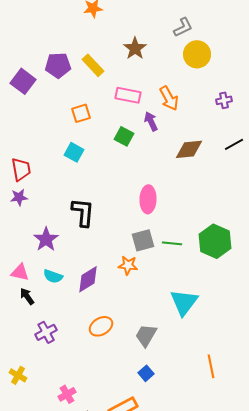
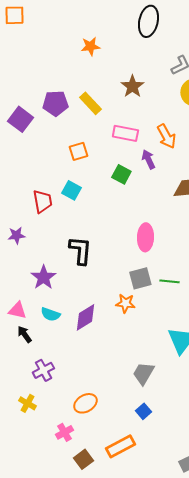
red trapezoid: (21, 169) -> (42, 201), moved
orange ellipse: (101, 326) -> (85, 403), moved
yellow cross: (18, 375) -> (27, 403), moved

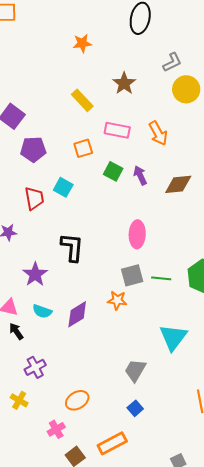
purple pentagon: (55, 103) -> (33, 149), moved
orange square: (78, 151) -> (83, 148), moved
purple arrow: (148, 159) -> (140, 175), moved

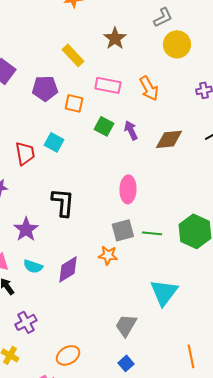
orange square: (83, 148) -> (74, 103), turned 30
purple pentagon: (33, 149) -> (45, 88), moved

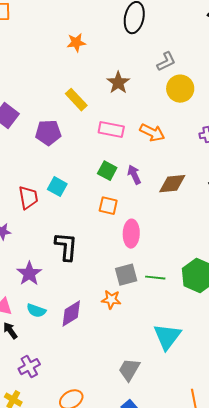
orange arrow: (149, 88) -> (152, 133), turned -35
orange square: (74, 103) -> (108, 206), moved

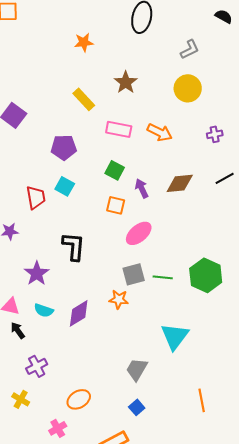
gray L-shape: (166, 62) -> (190, 49), moved
purple pentagon: (48, 133) -> (64, 147), moved
purple arrow: (134, 175) -> (142, 188), moved
pink ellipse: (131, 234) -> (139, 233), turned 48

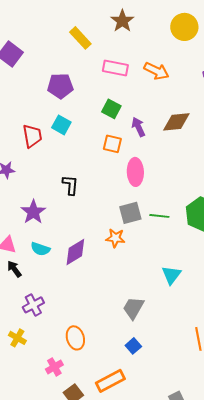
pink ellipse: (139, 233) -> (135, 172), turned -52
black L-shape: (74, 246) -> (70, 185), size x0.7
cyan triangle: (175, 336) -> (171, 275), size x0.7
orange ellipse: (79, 399) -> (75, 338), turned -75

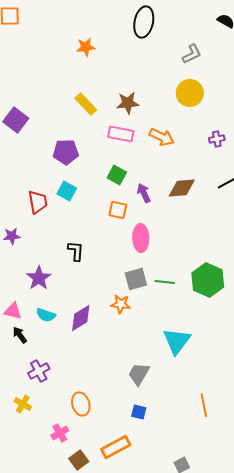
brown star: (122, 21) -> (128, 103), moved, turned 30
cyan triangle: (171, 275) -> (177, 341), size x1.4
blue square: (133, 346) -> (139, 412), turned -35

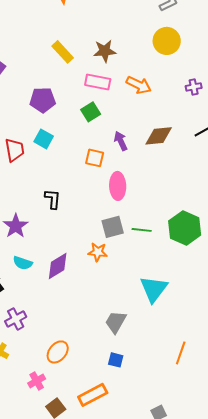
green square: (117, 175) -> (91, 112), moved, turned 30
orange ellipse: (81, 404) -> (58, 352), turned 55
orange line: (204, 405) -> (181, 353), turned 30

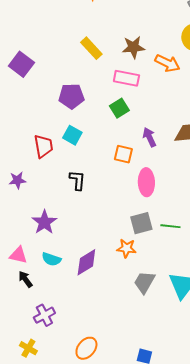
orange arrow: (139, 85) -> (167, 63), moved
black L-shape: (53, 199) -> (77, 180), moved
gray trapezoid: (116, 322) -> (144, 282), moved

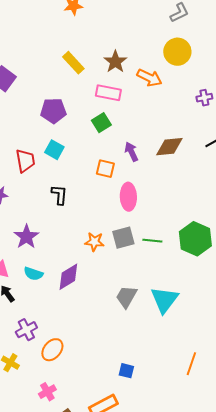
brown star: (133, 47) -> (115, 62), turned -30
orange star: (126, 248) -> (94, 242), moved
orange ellipse: (86, 348) -> (52, 350), moved

